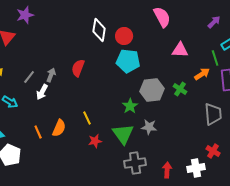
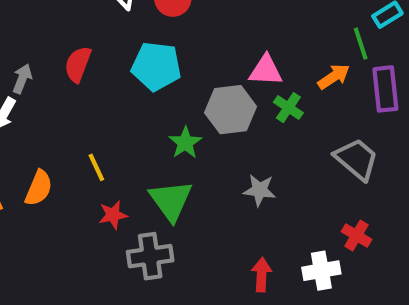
pink triangle: (180, 50) -> (266, 70), moved
cyan pentagon: (128, 61) -> (156, 66), moved
gray trapezoid: (213, 114) -> (356, 159), turned -45
gray star: (149, 127) -> (259, 190), moved
gray cross: (135, 163) -> (150, 256), moved

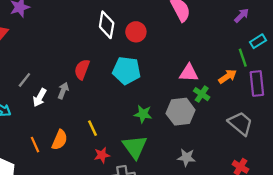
gray arrow: (22, 79) -> (63, 91), moved
gray hexagon: (231, 110) -> (181, 112), moved
green star: (185, 143) -> (143, 114), turned -30
gray star: (259, 190) -> (186, 157), moved

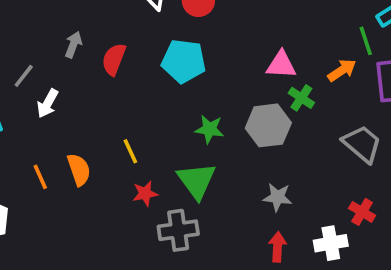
gray arrow: (63, 91) -> (73, 45), moved
orange semicircle: (60, 140) -> (79, 170), turned -42

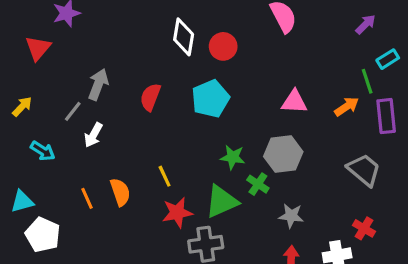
gray arrow: (73, 45) -> (98, 84), moved, size x1.4
cyan pentagon: (184, 61) -> (210, 99), turned -30
green cross: (301, 98) -> (258, 184), moved
green triangle: (197, 181) -> (222, 202), turned 42
red star: (145, 194) -> (177, 213), size x1.4

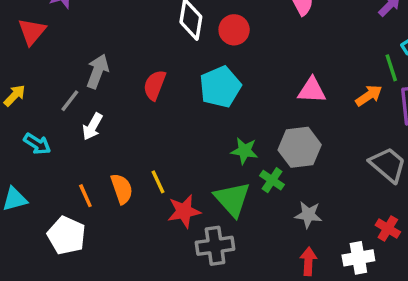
yellow line: (165, 176) -> (158, 182), moved
green triangle: (222, 202) -> (232, 199), turned -48
white pentagon: (43, 235) -> (66, 235), moved

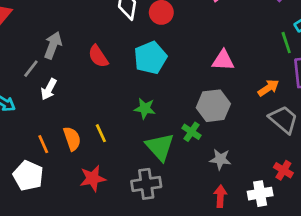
red semicircle: (155, 85) -> (98, 56), turned -55
orange arrow: (369, 95) -> (268, 88), moved
green star: (244, 151) -> (145, 108), moved
red star: (184, 211) -> (93, 178), moved

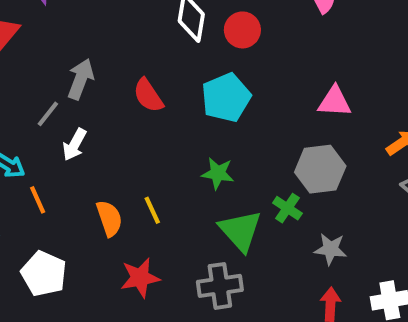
orange line: (43, 144) -> (38, 200), moved

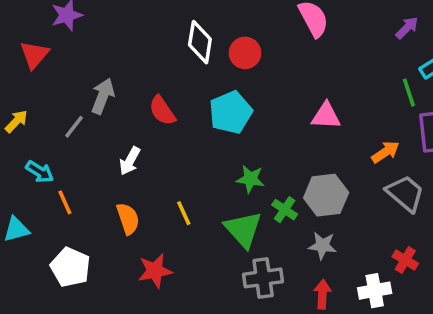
white arrow: (74, 145) -> (130, 161), moved
gray hexagon: (320, 169) -> (326, 195), moved
green star: (218, 173) -> (250, 179), moved
yellow line: (152, 210) -> (184, 213), moved
gray cross: (220, 286) -> (263, 278), moved

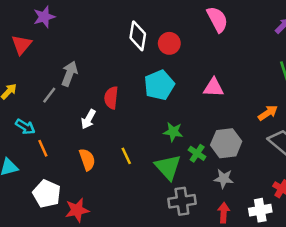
red semicircle: (162, 111) -> (111, 98), moved, turned 40
pink triangle: (326, 116) -> (214, 88), moved
red star: (155, 271) -> (77, 210), moved

